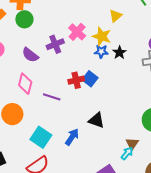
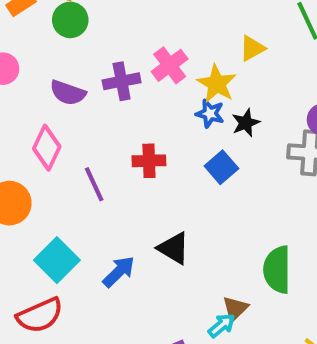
purple semicircle: (30, 55) -> (68, 93), turned -30
blue square: (90, 79) -> (221, 167), moved
purple line: (52, 97) -> (94, 184), turned 36

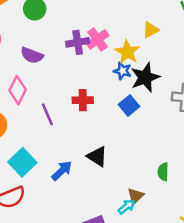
purple cross: (122, 81) -> (78, 42), moved
black star: (246, 123) -> (145, 77), size x1.6
green semicircle: (277, 270) -> (163, 172), size x0.6

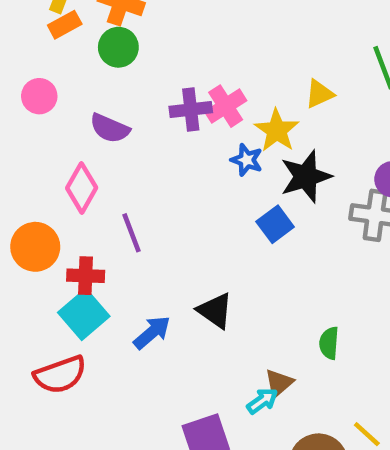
blue star: (123, 71) -> (247, 160), moved
red cross: (83, 100) -> (86, 276), moved

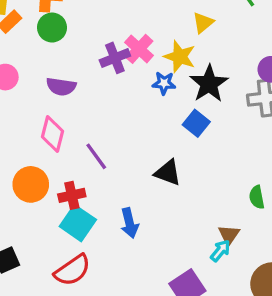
black triangle: (215, 311) -> (168, 173), moved
blue arrow: (152, 332) -> (129, 223), turned 132

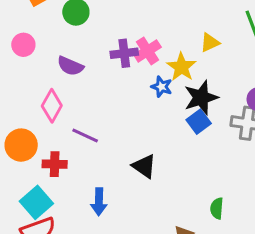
blue square: (196, 123) -> (199, 122), moved
purple line: (96, 156) -> (85, 135), turned -44
cyan square: (78, 223) -> (36, 202), moved

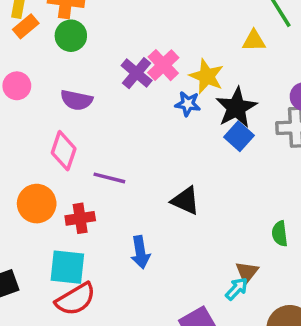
yellow triangle: (210, 43) -> (254, 41), moved, turned 35
purple cross: (124, 53) -> (137, 73), turned -32
cyan square: (36, 202) -> (67, 267), turned -32

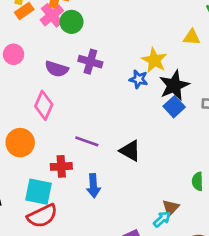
green circle: (71, 36) -> (71, 22), moved
pink cross: (163, 65) -> (52, 15), moved
purple cross: (137, 73) -> (90, 62), moved, turned -30
purple line: (109, 178) -> (87, 141), moved
red cross: (80, 218) -> (61, 166), moved

